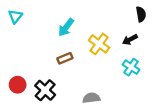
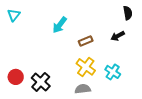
yellow cross: (99, 44) -> (86, 67), moved
brown rectangle: (65, 58) -> (86, 41), moved
cyan cross: (131, 67) -> (113, 72), moved

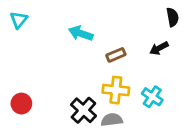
cyan arrow: (60, 25) -> (81, 33), turned 72
yellow cross: (86, 67) -> (116, 90), turned -30
black cross: (41, 82) -> (83, 110), moved

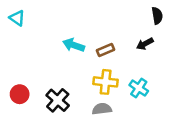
cyan triangle: (19, 20) -> (17, 18), turned -35
cyan arrow: (81, 33) -> (74, 45), moved
black cross: (83, 110) -> (58, 100), moved

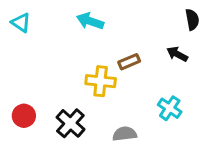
black arrow: (145, 44) -> (177, 54), turned 56
cyan arrow: (74, 45) -> (90, 21), moved
yellow cross: (106, 82) -> (101, 81), moved

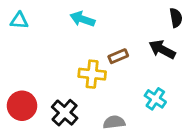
cyan triangle: (21, 23) -> (19, 20), turned -30
black arrow: (177, 54) -> (162, 49), size x1.4
red circle: (24, 116) -> (22, 106), size x1.4

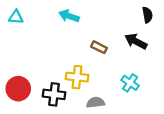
brown rectangle: (118, 56) -> (99, 47), turned 49
yellow cross: (92, 74) -> (77, 77), moved
black cross: (65, 113) -> (54, 94), turned -35

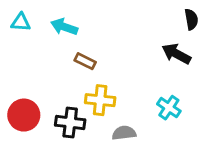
cyan arrow: (69, 16) -> (64, 27), moved
brown rectangle: (99, 47) -> (85, 61), moved

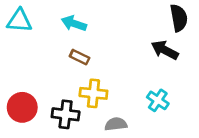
black semicircle: (191, 19) -> (179, 18), size x1.4
cyan triangle: (21, 22) -> (19, 21), size x1.4
cyan arrow: (64, 27) -> (74, 23), moved

